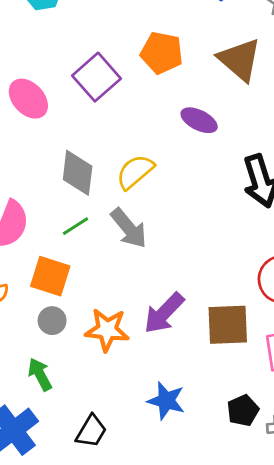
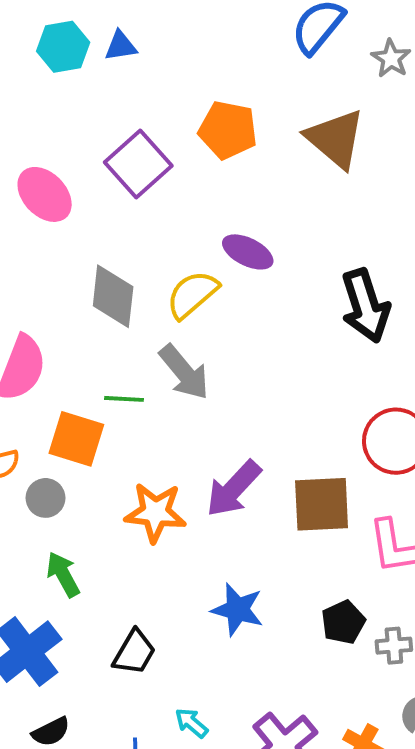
purple ellipse: (199, 120) -> (248, 252), moved
green line: (75, 226) -> (124, 399), moved, turned 36
gray circle: (52, 321) -> (46, 498), moved

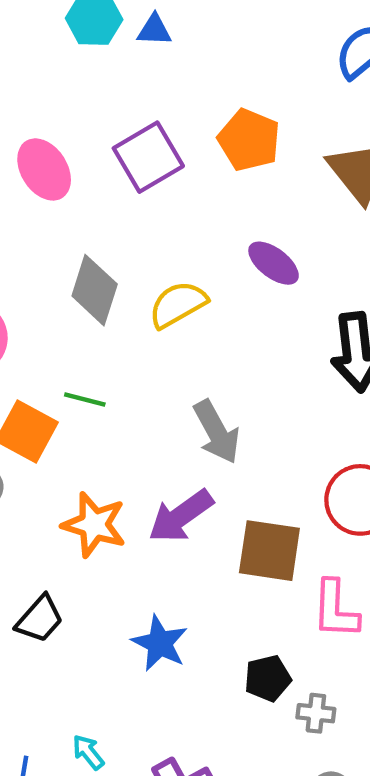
purple ellipse: (248, 252) -> (274, 263), moved
gray arrow: (184, 372) -> (217, 432), moved
black trapezoid: (134, 652) -> (40, 619), moved

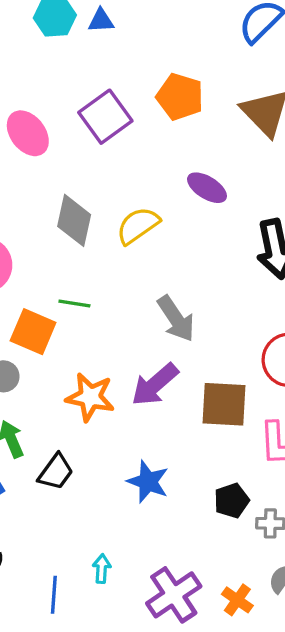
cyan arrow: (88, 752) -> (102, 569), turned 48

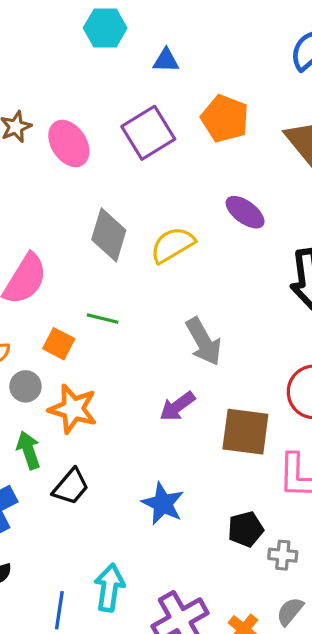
blue triangle: (101, 21) -> (166, 60), moved
orange square: (33, 332) -> (59, 344), size x0.7
purple arrow: (155, 385) -> (177, 406), size x0.7
orange star: (90, 397) -> (73, 409), moved
cyan arrow: (102, 569) -> (110, 588), size x1.6

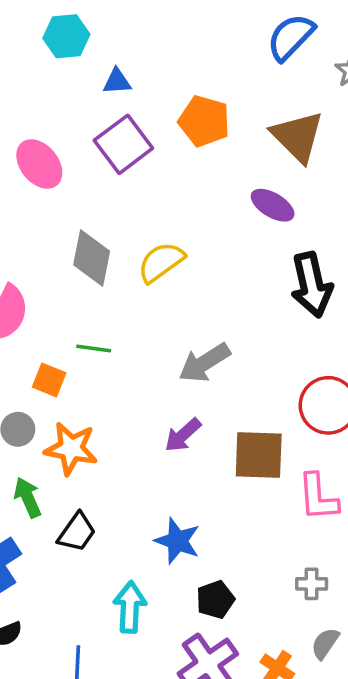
blue triangle: (166, 60) -> (117, 81), moved
purple ellipse: (245, 212) -> (273, 205), moved
gray arrow: (204, 342) -> (204, 363), turned 93
black pentagon: (246, 529) -> (215, 600), moved
cyan arrow: (110, 588) -> (130, 607), moved

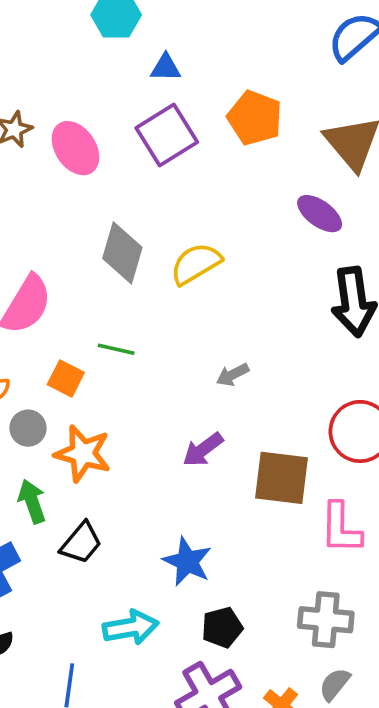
gray arrow: (204, 363) -> (233, 375), size x0.6
gray cross: (312, 584) -> (326, 620), size x1.6
cyan arrow: (130, 607) -> (131, 627), turned 72

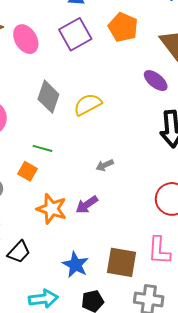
orange square: (66, 379) -> (28, 171), moved
orange star: (83, 453) -> (52, 209), moved
brown square: (282, 478) -> (122, 262), moved

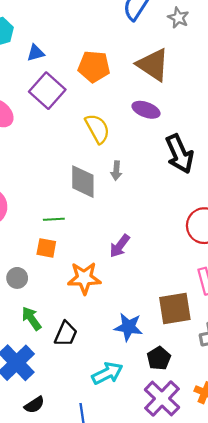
gray diamond: (48, 97) -> (83, 182), moved
yellow semicircle: (88, 104) -> (97, 129), moved, turned 108
gray arrow: (105, 165) -> (116, 171), moved, turned -42
purple arrow: (87, 205) -> (120, 246), moved

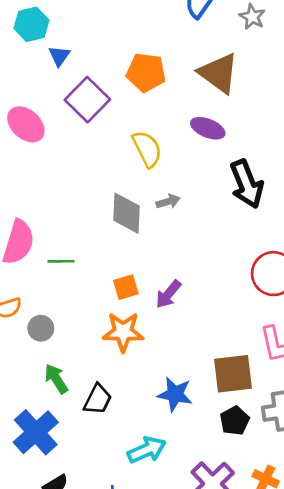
blue triangle: (36, 53) -> (59, 56), moved, turned -42
gray arrow: (116, 171) -> (168, 201), turned -114
green line: (54, 219) -> (61, 261), moved
orange square: (46, 248) -> (126, 287), moved, turned -30
black pentagon: (159, 358) -> (235, 421), moved

